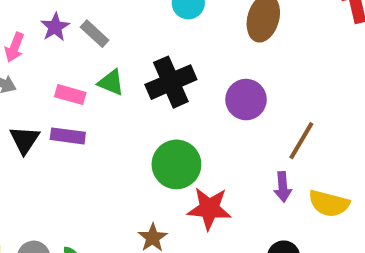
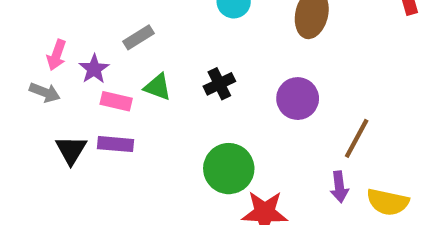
purple star: (55, 27) -> (94, 69), moved
gray rectangle: (95, 34) -> (138, 37), turned -72
black cross: (171, 82) -> (219, 84), size x0.6

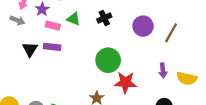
brown line: (357, 138) -> (171, 33), moved

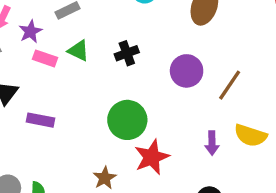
purple rectangle: (52, 47) -> (41, 120), moved
yellow semicircle: (187, 78) -> (250, 135), moved
red star: (125, 82) -> (152, 157), turned -30

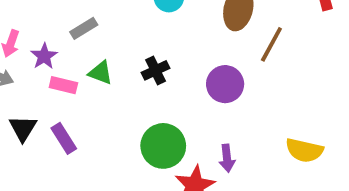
brown line: (230, 85) -> (271, 44), moved
purple rectangle: (41, 120) -> (64, 138), moved, turned 52
purple arrow: (212, 143) -> (227, 158), moved

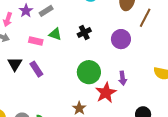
purple star: (44, 56) -> (26, 11), moved

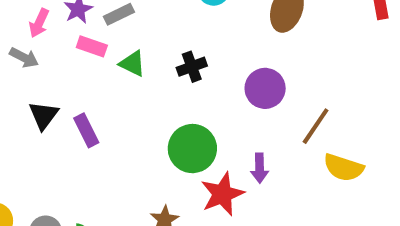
brown line: (145, 18) -> (316, 126), moved
pink rectangle: (36, 41) -> (92, 46), moved

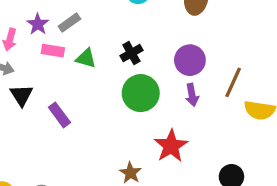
black triangle: (44, 115) -> (21, 95), moved
green circle: (192, 149) -> (141, 93), moved
purple arrow: (260, 168) -> (192, 95), moved

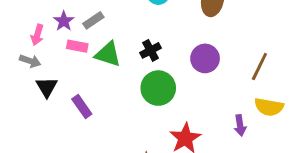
green triangle: (86, 58) -> (108, 54), size x1.4
brown line: (233, 82) -> (259, 67), moved
purple arrow: (192, 95) -> (240, 125), moved

